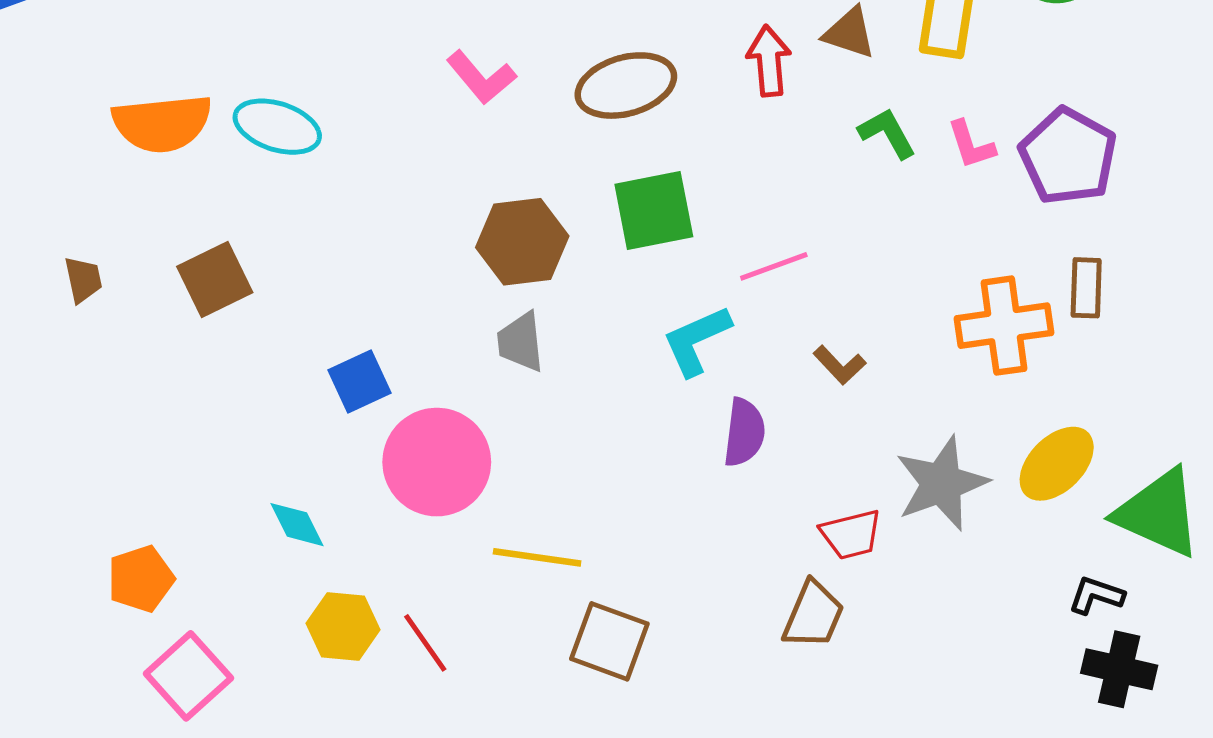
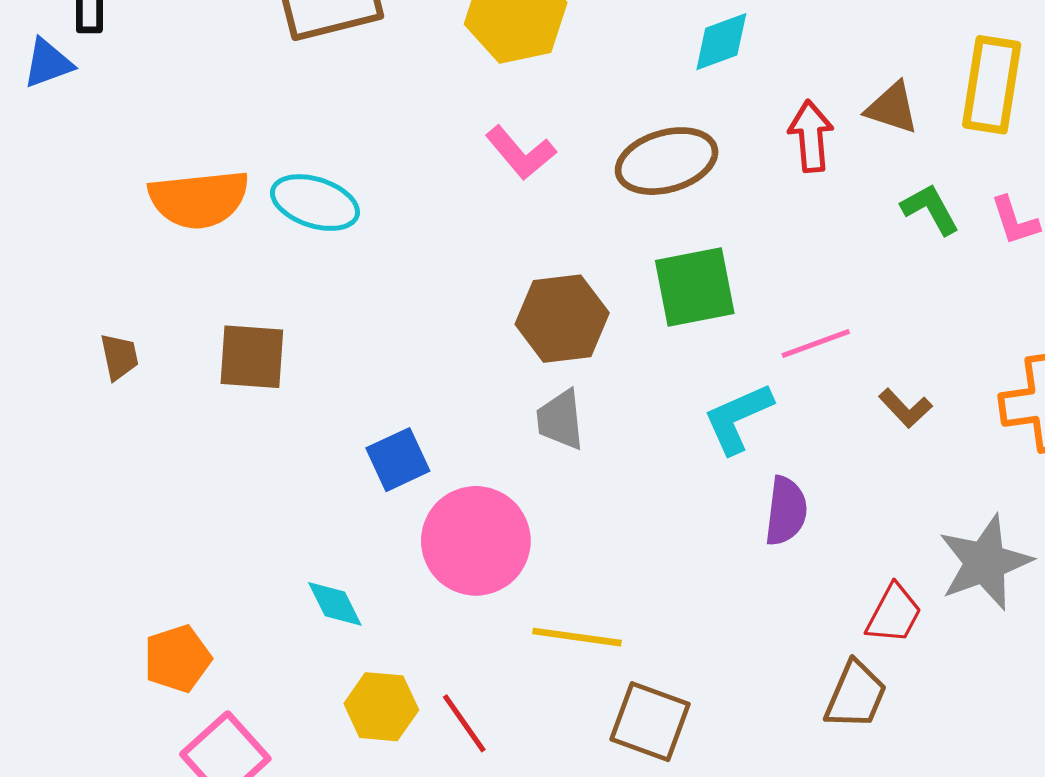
brown square: (215, 280) -> (252, 357), turned 30
brown L-shape: (840, 365) -> (905, 408), moved
red trapezoid: (851, 534) -> (894, 614), turned -48

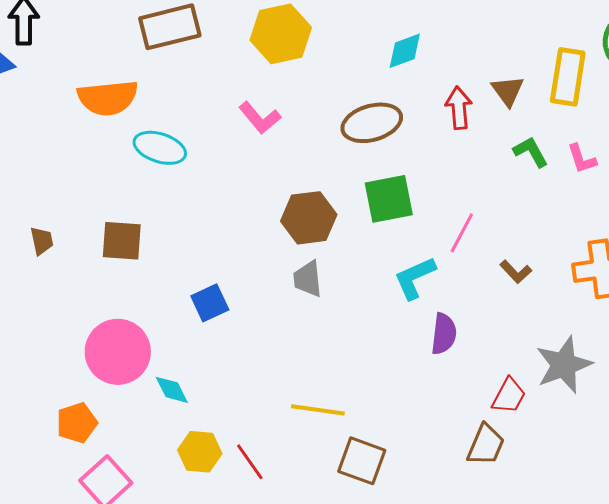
brown triangle: (892, 108) -> (508, 91), turned 36
pink L-shape: (521, 153) -> (260, 118), moved
orange semicircle: (199, 199) -> (108, 98), moved
pink line: (816, 343) -> (462, 233), turned -42
pink circle: (476, 541) -> (118, 352), moved

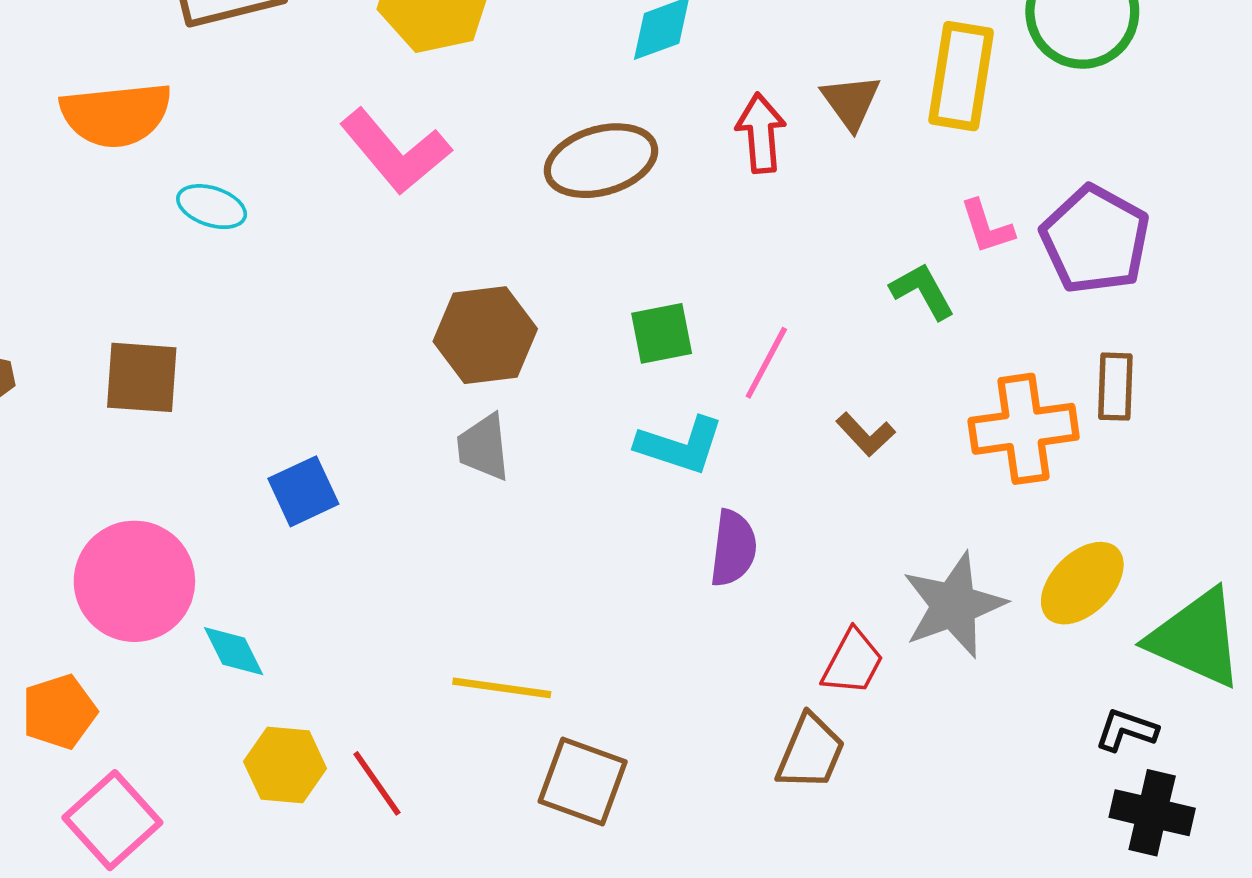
pink L-shape: (260, 118) -> (395, 151), size x1.4
cyan ellipse: (160, 148) -> (212, 207), size x0.7
green L-shape: (531, 152) -> (922, 291), moved
green square: (389, 199) -> (662, 333), moved, size x0.7
cyan L-shape: (415, 278) -> (680, 445), turned -138

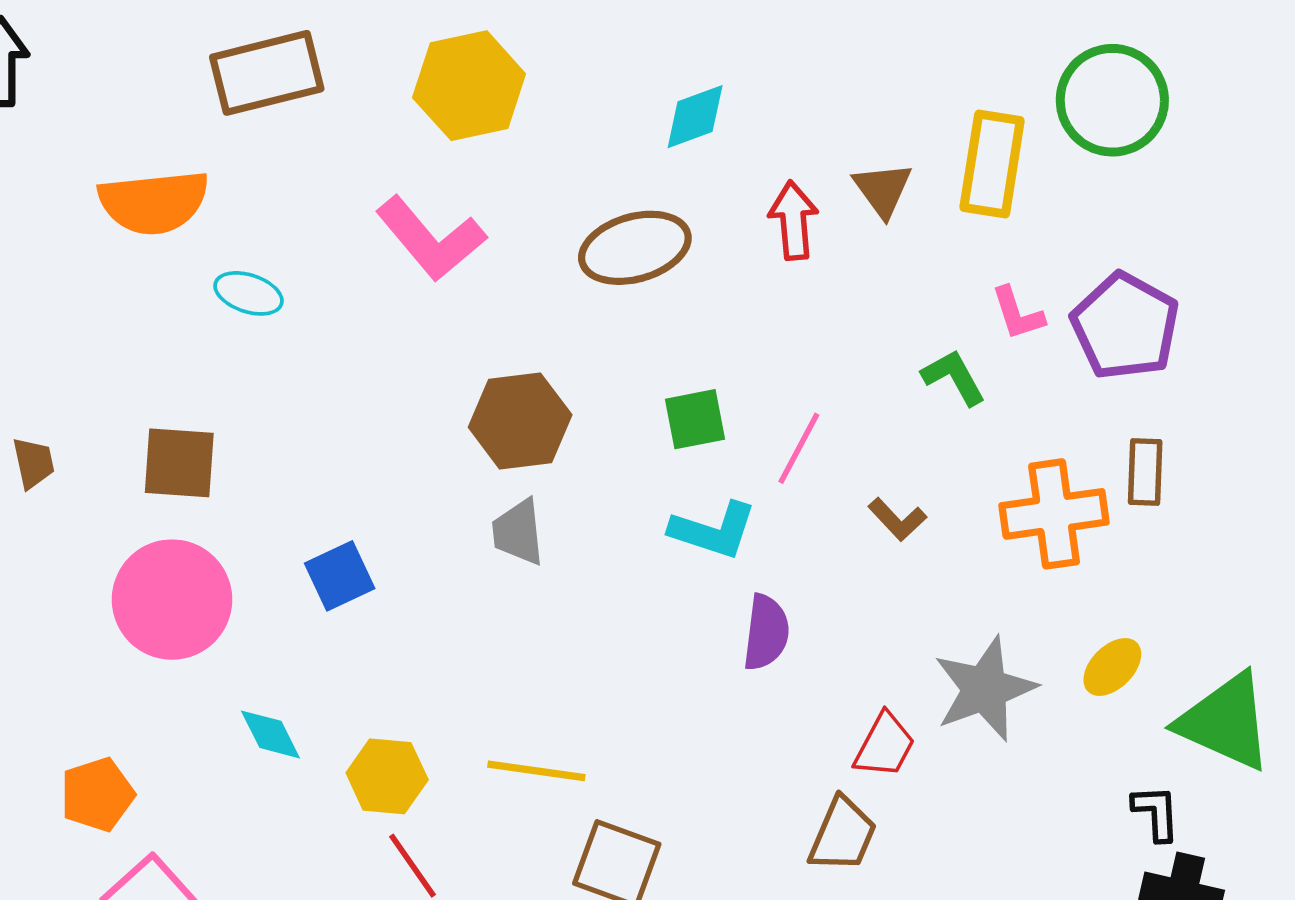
pink circle: (134, 581) -> (172, 600), moved
yellow ellipse: (1082, 583) -> (1112, 667), size x0.7
black L-shape: (1126, 730) -> (1156, 813), turned 68
yellow hexagon: (285, 765) -> (387, 776), moved

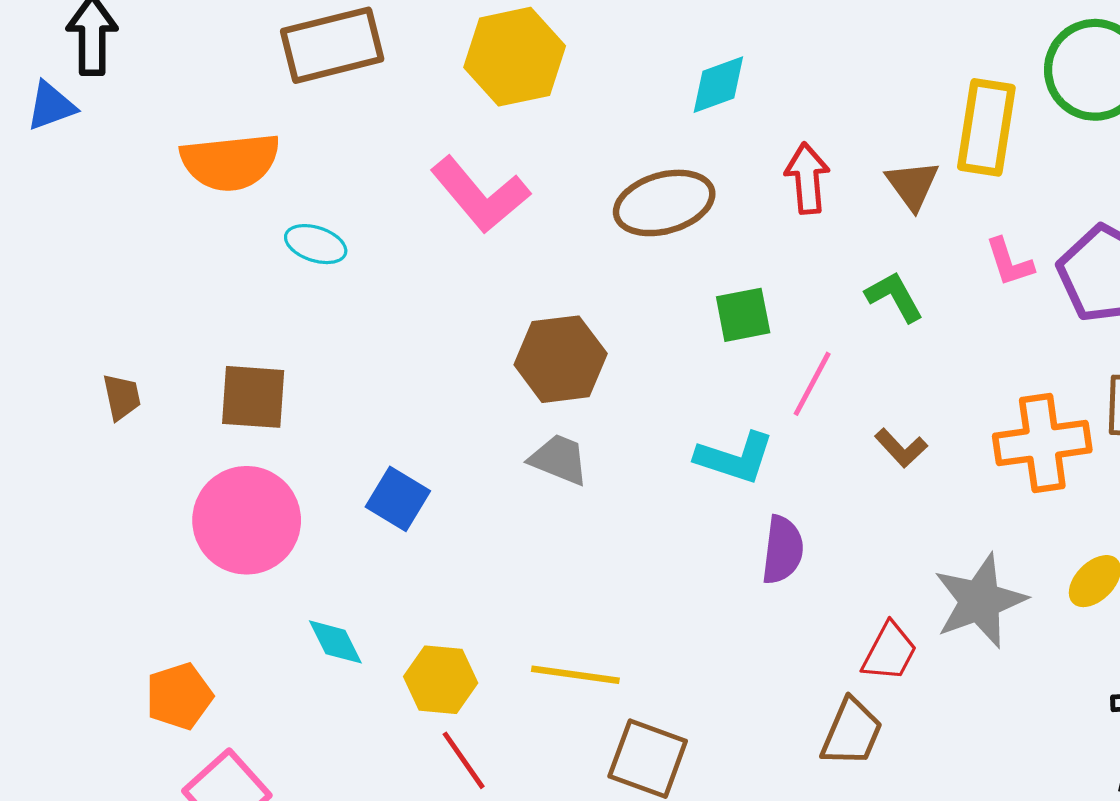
brown triangle: (883, 190) -> (912, 185), moved
green L-shape: (954, 377) -> (894, 297), moved
green square: (695, 419) -> (743, 315), moved
gray trapezoid: (518, 532) -> (559, 459), turned 118
blue square: (340, 576) -> (398, 499), turned -34

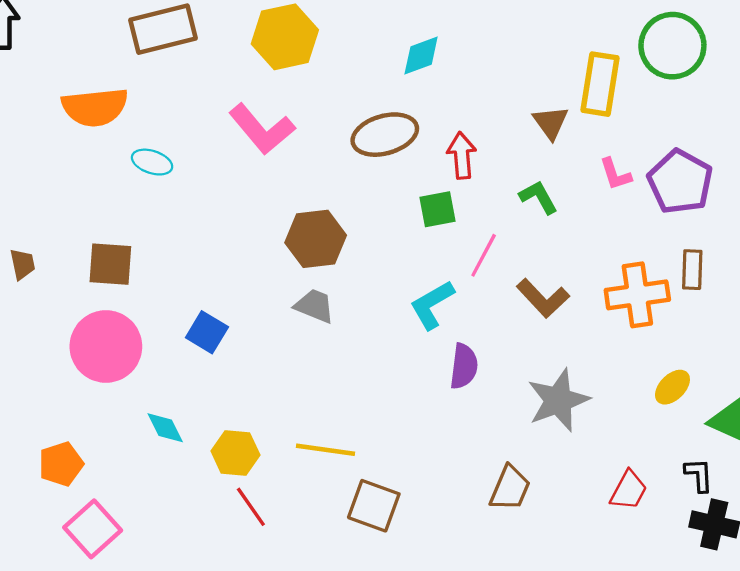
red arrow: (807, 178) -> (462, 155), moved
brown L-shape: (901, 448) -> (543, 298), size x1.5
cyan L-shape: (735, 458) -> (432, 305), turned 132
gray star: (980, 601) -> (558, 400), moved
red trapezoid: (889, 652) -> (629, 490), moved

